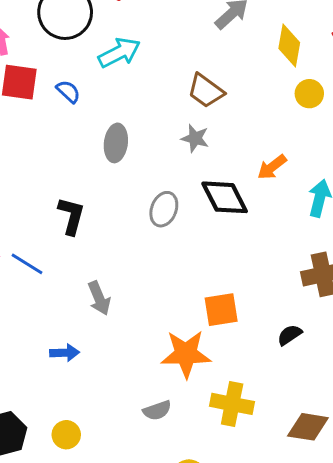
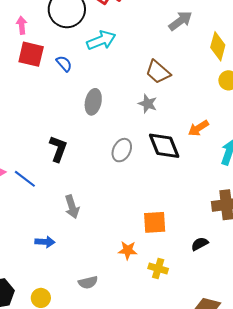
orange star: (186, 354) -> (128, 250), size x0.6
yellow cross: (232, 404) -> (158, 268), moved, size x0.7
gray semicircle: (157, 410) -> (88, 282), moved

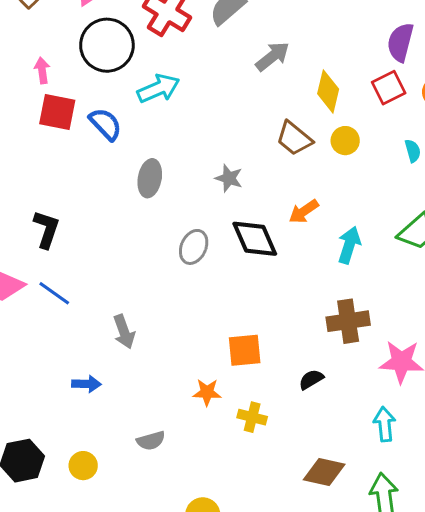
blue semicircle: (64, 64) -> (106, 124), size x1.4
brown trapezoid: (158, 72) -> (294, 138), moved
black L-shape: (58, 149) -> (46, 229), moved

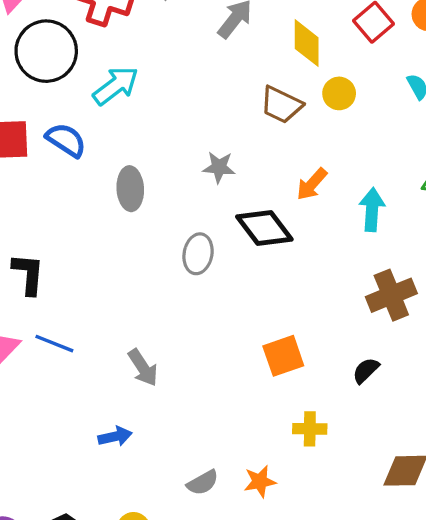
orange star: (207, 392) -> (260, 481), moved

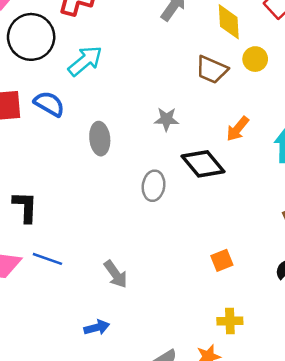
orange square: (283, 356) -> (222, 260), size x0.7
yellow cross: (310, 429) -> (230, 321), moved

